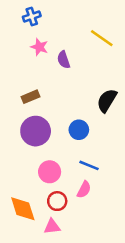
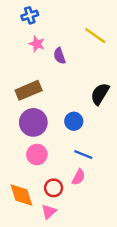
brown rectangle: (30, 97) -> (29, 90), size x1.5
pink circle: (50, 172) -> (37, 155), moved
pink triangle: (52, 227) -> (49, 212), turned -35

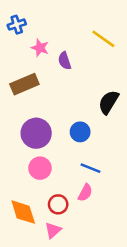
blue cross: (30, 15) -> (17, 25), moved
brown rectangle: (29, 90) -> (24, 84), moved

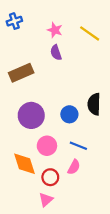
pink star: (40, 48) -> (55, 30), moved
black semicircle: (109, 102) -> (94, 104), moved, turned -30
pink circle: (40, 168) -> (47, 146), moved
orange diamond: (23, 212) -> (24, 164), moved

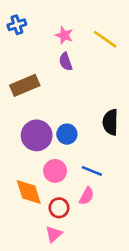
blue circle: (69, 114) -> (67, 134), moved

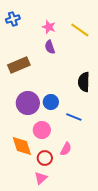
black semicircle: (110, 122) -> (84, 82), moved
blue line: (92, 171) -> (74, 117), moved

